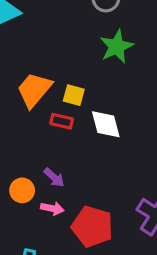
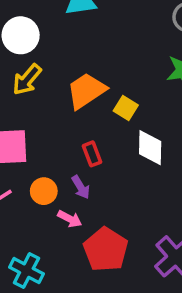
red rectangle: (62, 121) -> (92, 154), moved, turned 40

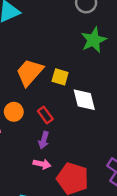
purple arrow: (81, 187) -> (44, 140), turned 63
orange circle: (44, 191) -> (14, 112), moved

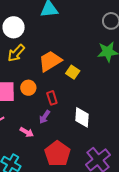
white diamond: (84, 100) -> (82, 117), moved
pink arrow: (42, 164) -> (27, 132), moved

